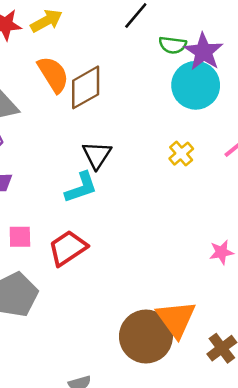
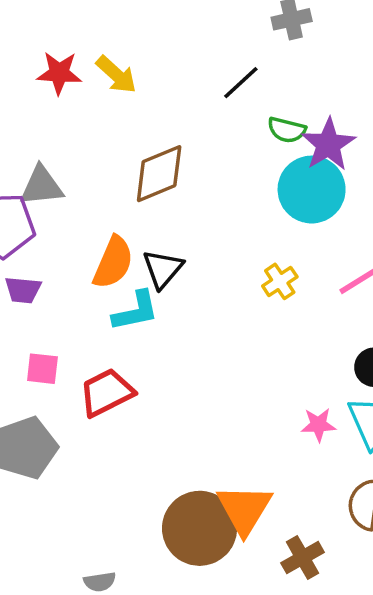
yellow arrow: (46, 21) -> (116, 75), turned 64
orange semicircle: (53, 74) -> (113, 262), moved, turned 48

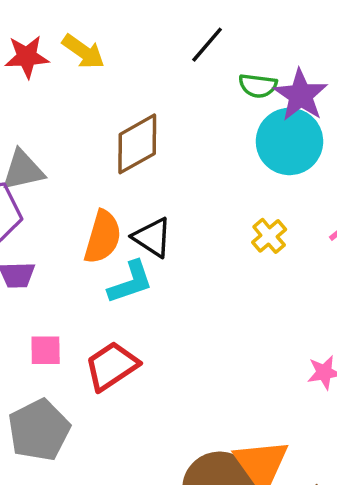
black triangle: (163, 269) -> (152, 237), turned -30

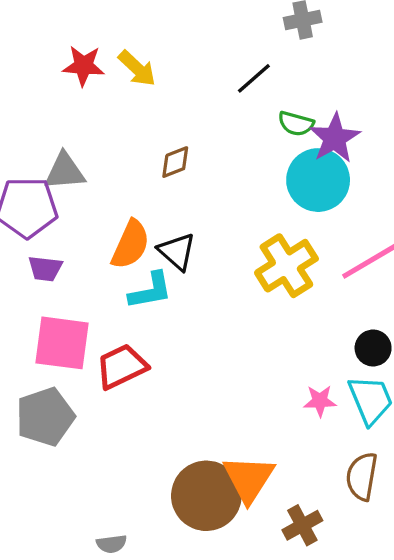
brown diamond: (137, 144) -> (175, 162), size x0.6
yellow cross: (269, 236) -> (286, 266), size x1.8
pink square: (46, 350) -> (62, 343), size x1.8

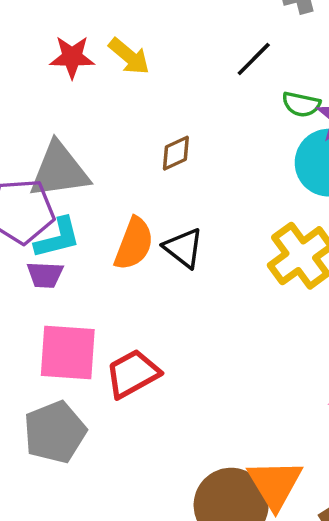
gray triangle: (65, 171) -> (59, 170), size x1.4
cyan L-shape: (151, 291) -> (58, 238), moved

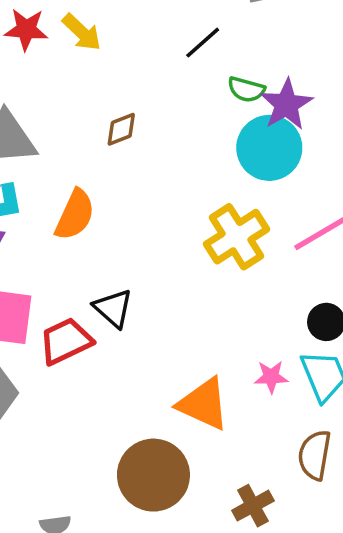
black triangle: (184, 248) -> (113, 308), moved
orange triangle: (275, 484) -> (203, 404), moved, turned -38

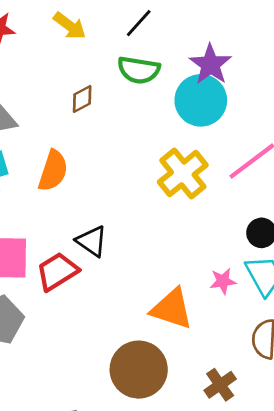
yellow arrow: (82, 32) -> (70, 26), moved
green semicircle: (246, 89) -> (139, 70), moved, size x1.4

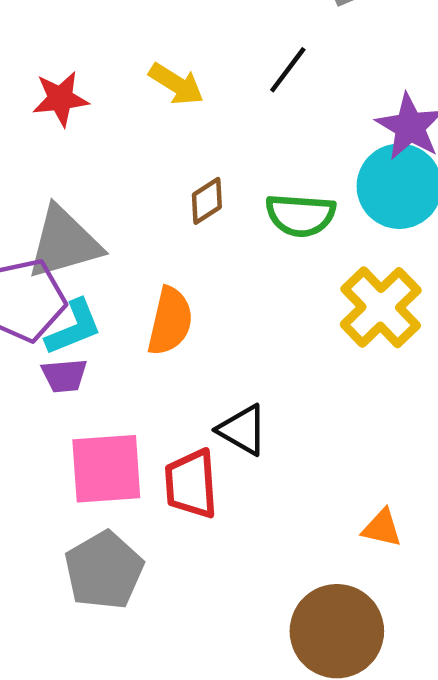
green semicircle: (139, 70) -> (300, 215), moved
red trapezoid: (57, 272) -> (191, 484), turned -57
orange triangle: (172, 309) -> (382, 528), size x0.6

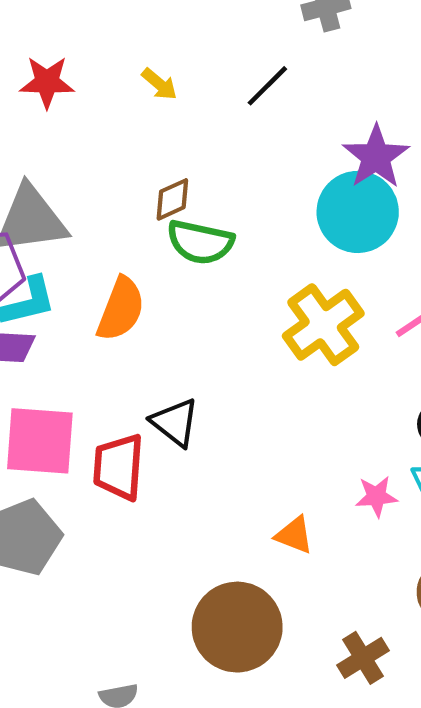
yellow arrow: (176, 84) -> (159, 84), size x0.7
green semicircle: (300, 215) -> (200, 242), moved

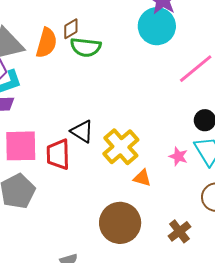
orange semicircle: (121, 309) -> (46, 43), moved
yellow cross: (323, 325) -> (121, 147), moved
pink star: (376, 496) -> (178, 156), turned 30

